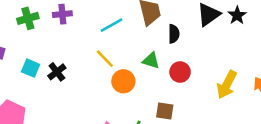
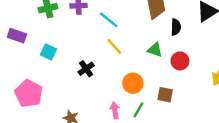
cyan line: (111, 25) -> (109, 20), moved, turned 66
black cross: (57, 72) -> (86, 69), moved
orange circle: (123, 81) -> (133, 83), moved

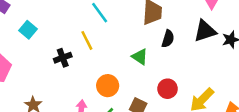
yellow line: (114, 46) -> (87, 40), moved
red circle: (180, 61) -> (168, 89), moved

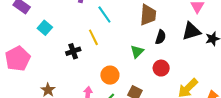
green triangle: (140, 57) -> (137, 52), turned 40
red circle: (168, 89) -> (161, 68), moved

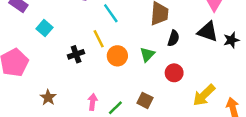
black triangle: (191, 31) -> (208, 32), turned 36
orange circle: (110, 75) -> (117, 56), moved

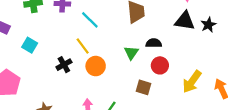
black semicircle: (173, 38) -> (154, 43), moved, turned -98
orange circle: (117, 56) -> (96, 66), moved
brown square: (145, 100) -> (144, 87), moved

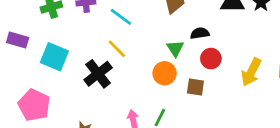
cyan square: (30, 45) -> (54, 57), size x1.5
black cross: (64, 65) -> (98, 74), size x1.5
orange circle: (96, 66) -> (165, 73), moved

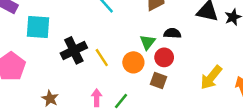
yellow line: (117, 49) -> (102, 58), moved
cyan square: (54, 57) -> (38, 27), turned -30
red circle: (211, 59) -> (164, 57), moved

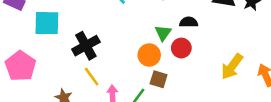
yellow line: (102, 58) -> (92, 77), moved
brown square: (158, 80) -> (159, 79), moved

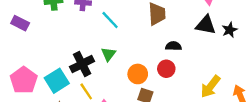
cyan square: (47, 23) -> (57, 81), moved, turned -35
green triangle: (163, 33) -> (108, 54), moved

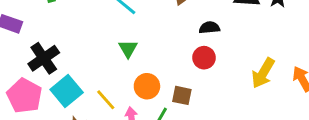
black cross: (82, 64) -> (44, 58), moved
orange circle: (138, 74) -> (147, 86), moved

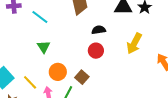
yellow arrow: (263, 73) -> (134, 43), moved
brown square: (182, 95) -> (82, 77), turned 32

